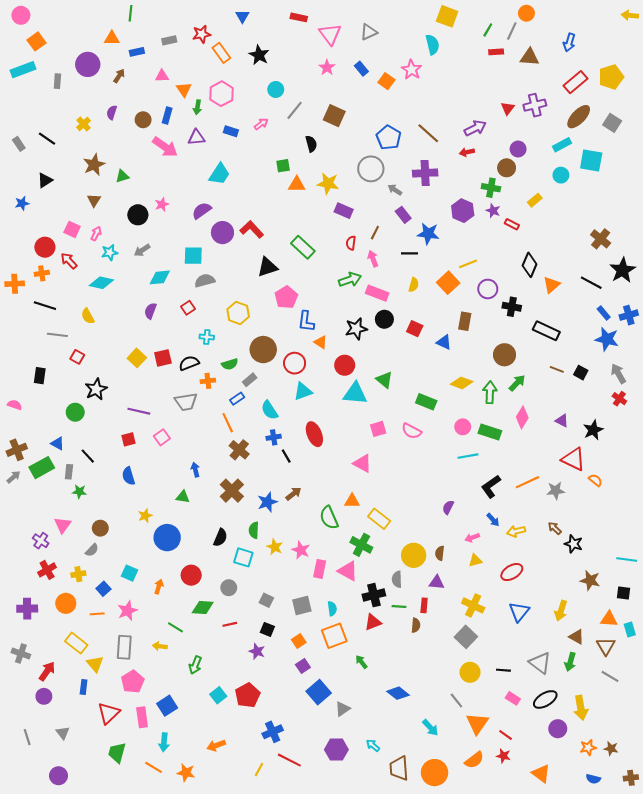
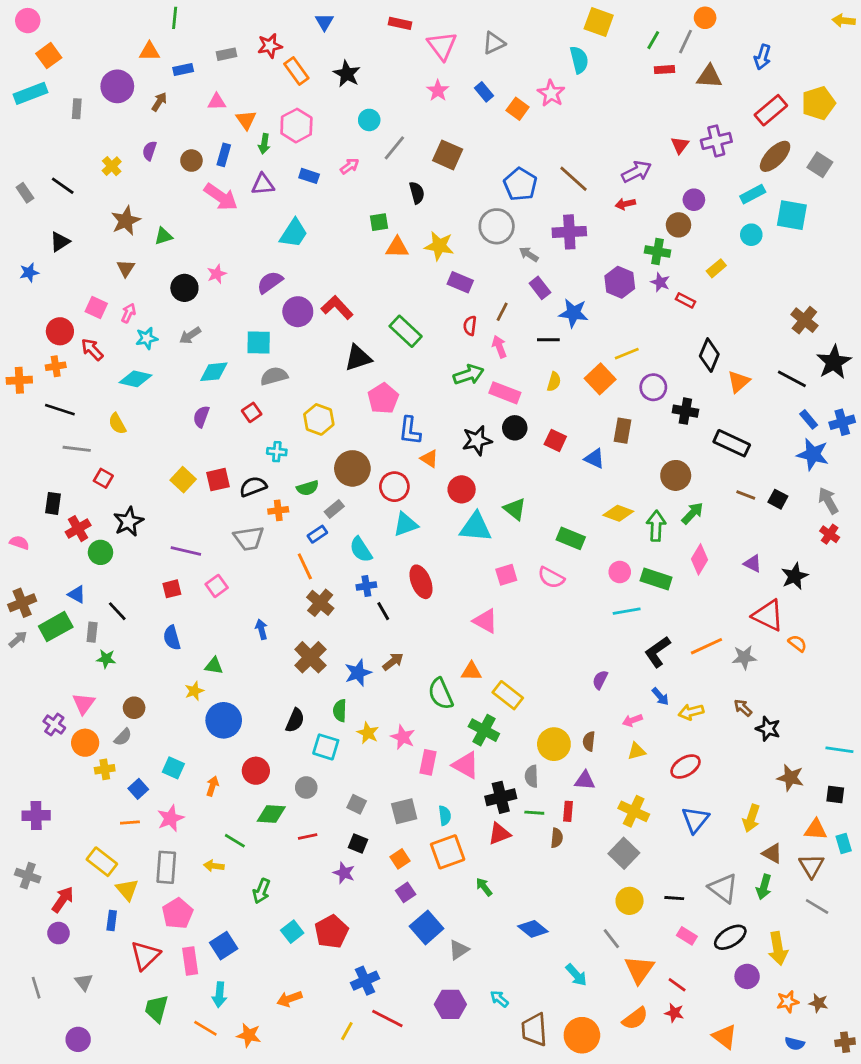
green triangle: (183, 497) -> (214, 666), moved
red cross: (47, 570) -> (78, 529), moved
orange circle: (66, 603) -> (85, 743), moved

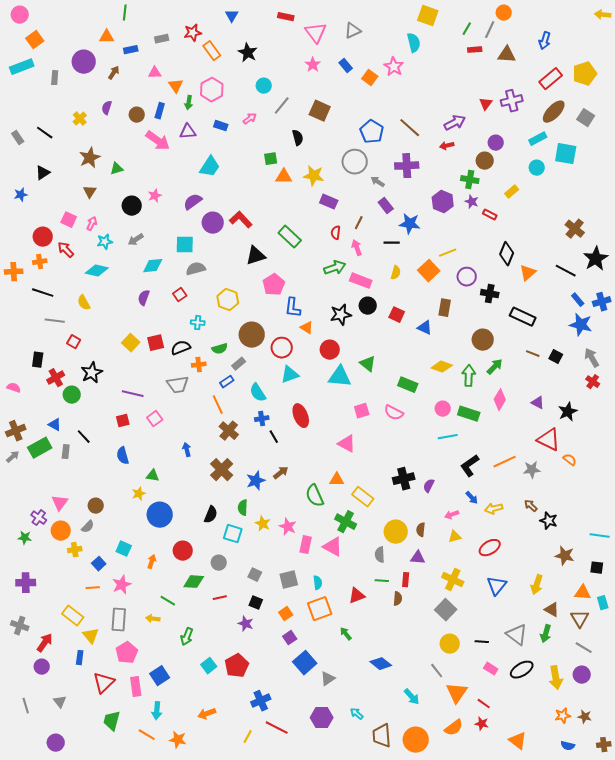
green star: (106, 659) -> (25, 538), moved
black cross: (501, 797) -> (404, 479), moved
purple circle: (747, 976) -> (582, 675), moved

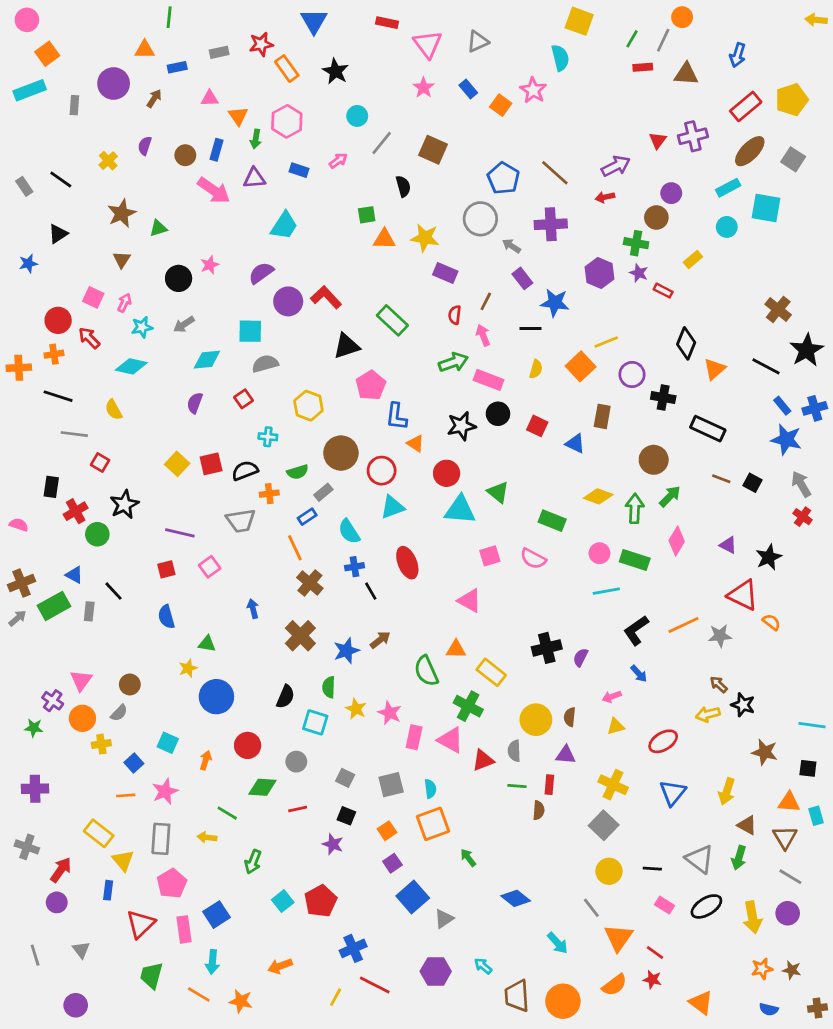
blue triangle: (232, 16) -> (314, 21), size x1.5
yellow arrow: (494, 509) -> (708, 714), moved
red triangle: (357, 596) -> (483, 760), moved

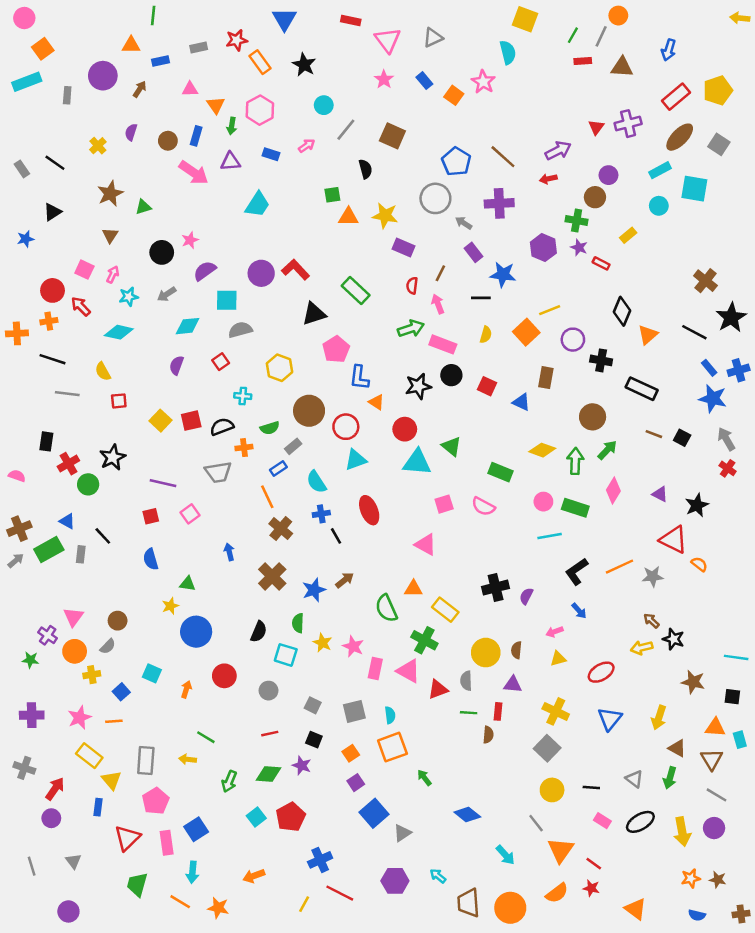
purple semicircle: (261, 273) -> (205, 271), moved
red square: (100, 462) -> (119, 401), moved, turned -35
green diamond: (262, 787) -> (269, 774), moved
pink star: (165, 791) -> (80, 718), moved
gray triangle: (700, 859) -> (634, 779), size x0.7

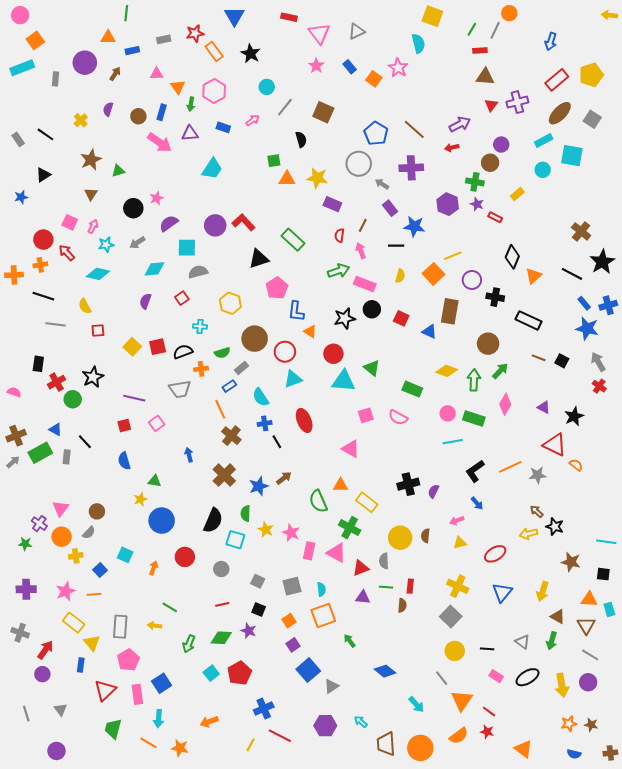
brown triangle: (622, 67) -> (485, 77), moved
brown rectangle: (546, 378) -> (450, 311), size x1.4
black semicircle: (259, 632) -> (213, 521), size x1.4
purple triangle: (513, 684) -> (363, 597), moved

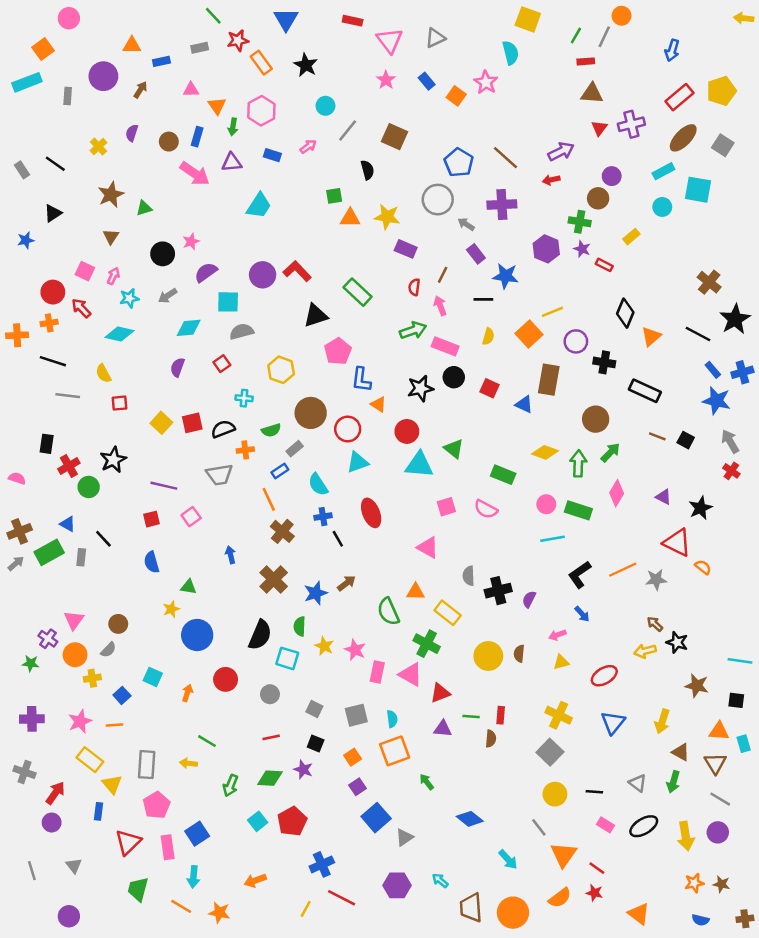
green line: (126, 13) -> (213, 16), moved, turned -49
pink circle: (20, 15) -> (69, 18), moved
gray semicircle: (384, 561) -> (469, 576), moved

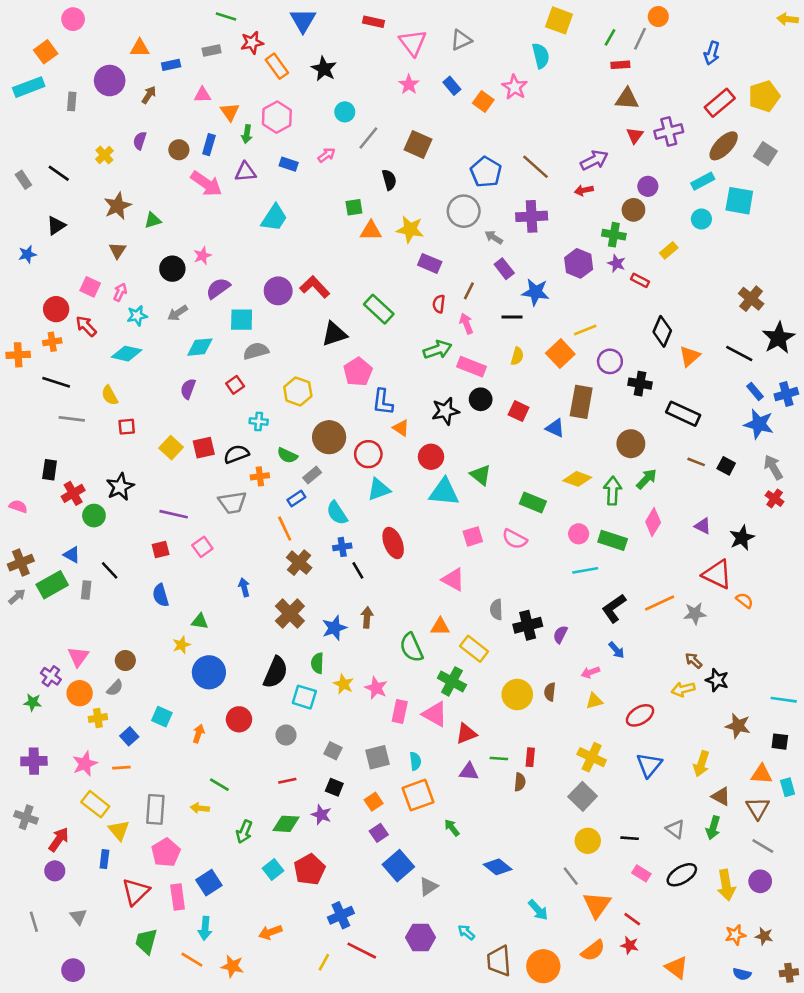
green line: (213, 16) -> (226, 17), turned -30
green semicircle: (271, 430) -> (287, 455), turned 42
brown arrow: (346, 583) -> (367, 617), turned -48

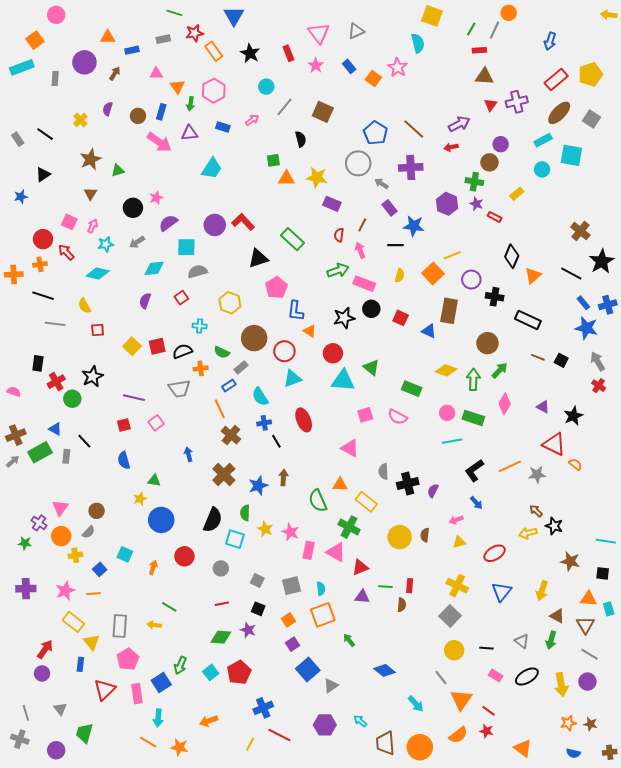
red rectangle: (374, 22) -> (288, 53), moved, turned 56
gray cross: (26, 817) -> (20, 739), moved
green arrow: (244, 832) -> (180, 665), moved
green trapezoid: (146, 941) -> (84, 733), moved

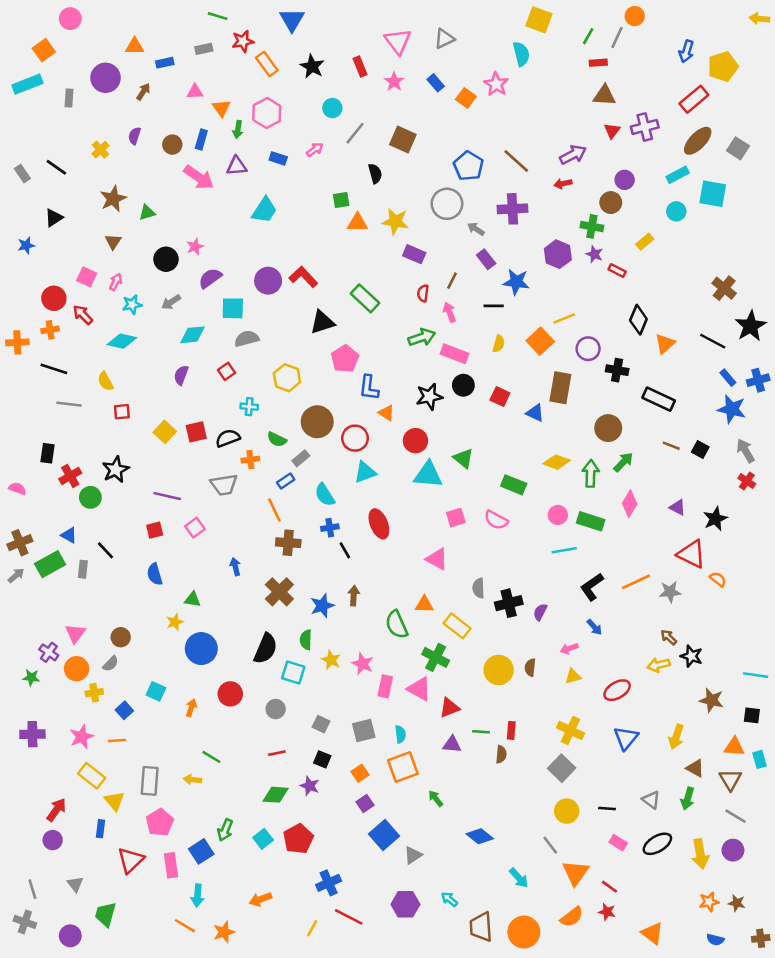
yellow pentagon: (590, 74) -> (723, 66), moved
brown cross: (231, 435) -> (288, 543), turned -36
orange star: (179, 747) -> (224, 932), turned -30

